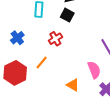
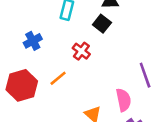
red cross: (55, 39) -> (81, 51), turned -32

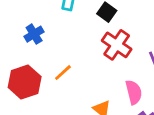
red cross: (81, 51) -> (117, 45), moved, size x1.5

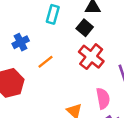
orange line: (63, 73) -> (46, 62), moved

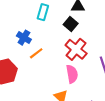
blue cross: (21, 42) -> (24, 38), moved, turned -32
pink semicircle: (103, 98) -> (72, 74), moved

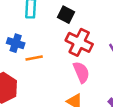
orange line: (36, 53) -> (34, 58), turned 40

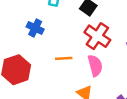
orange line: (34, 58) -> (64, 58), moved

